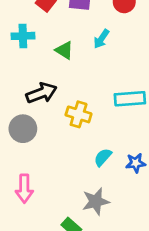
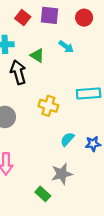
cyan arrow: (101, 39) -> (66, 47), turned -88
black arrow: (41, 93) -> (18, 72), moved, turned -85

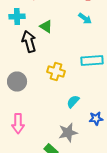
cyan arrow: (66, 47) -> (85, 18), moved
blue star: (93, 144) -> (96, 118), moved

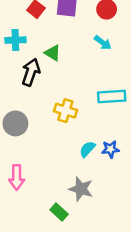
black arrow: (29, 42) -> (31, 72), turned 35
blue star: (96, 118) -> (110, 149), moved
gray star: (68, 132) -> (81, 189), turned 30

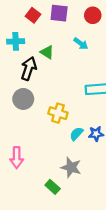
cyan arrow: (103, 43) -> (81, 44), moved
yellow cross: (65, 111) -> (58, 113), moved
gray circle: (15, 123) -> (23, 99), moved

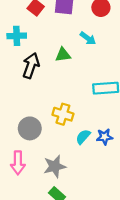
green triangle: (47, 52) -> (63, 55), moved, turned -40
gray circle: (23, 99) -> (30, 128), moved
gray star: (71, 167) -> (55, 166), moved, turned -30

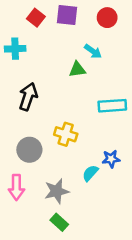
green triangle: (63, 55) -> (77, 69), moved
black arrow: (31, 66) -> (28, 97), moved
cyan semicircle: (83, 137) -> (90, 173), moved

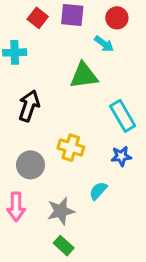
cyan arrow: (93, 51) -> (104, 44), moved
green triangle: (77, 69) -> (84, 76), size x1.5
cyan rectangle: (112, 106) -> (123, 116), turned 64
blue star: (111, 159) -> (121, 156), moved

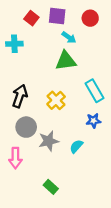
cyan arrow: (104, 44) -> (69, 37), moved
black arrow: (29, 106) -> (20, 96), moved
yellow cross: (71, 148) -> (56, 100), moved, turned 30
gray star: (61, 211) -> (49, 141), moved

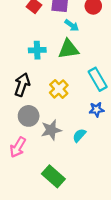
cyan cross: (14, 44) -> (37, 50), moved
pink arrow: (15, 158) -> (18, 147), turned 30
green rectangle: (51, 187) -> (53, 176), size x1.5

